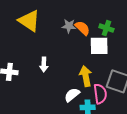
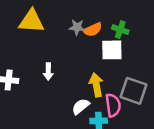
yellow triangle: (29, 21) -> (31, 21), turned -30
orange semicircle: (82, 28) -> (93, 30), turned 112

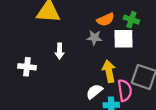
gray star: (77, 27) -> (94, 38), moved
white arrow: (48, 72) -> (60, 51), moved

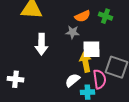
white square: (124, 39) -> (92, 49), moved
white arrow: (60, 51) -> (42, 44), size x1.5
white cross: (27, 67) -> (16, 79), moved

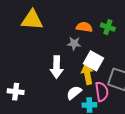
orange semicircle: (82, 16) -> (84, 27), turned -147
white arrow: (42, 44) -> (57, 67), moved
white square: (92, 49) -> (93, 61), turned 30

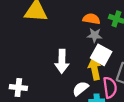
gray star: (74, 43) -> (95, 35), moved

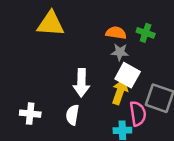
yellow arrow: (95, 69) -> (120, 92), turned 30
white semicircle: (80, 89) -> (72, 115), moved, turned -42

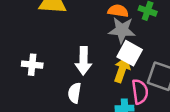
gray star: (120, 52) -> (122, 30), size x1.5
white cross: (30, 114) -> (32, 65), moved

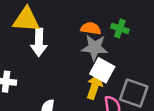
white arrow: (83, 61) -> (39, 42), moved

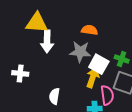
green cross: (120, 28) -> (122, 59), moved
gray star: (95, 47) -> (80, 52), moved

